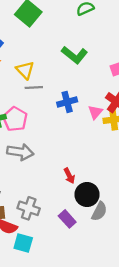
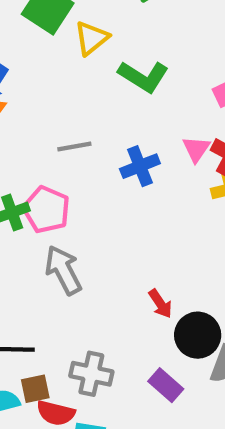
yellow triangle: (25, 70) -> (91, 38), moved, turned 42
pink triangle: (95, 112) -> (196, 149), moved
gray arrow: (20, 152) -> (63, 270), turned -120

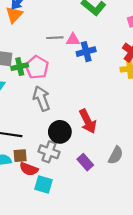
pink triangle: (196, 149) -> (73, 40), moved, turned 48
red arrow: (160, 304) -> (88, 121), size x1.6
black circle: (198, 335) -> (60, 132), moved

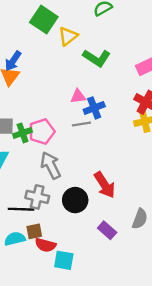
gray line: (55, 38) -> (81, 124), moved
pink pentagon: (37, 67) -> (42, 132), turned 30
gray cross: (49, 152) -> (37, 197), moved

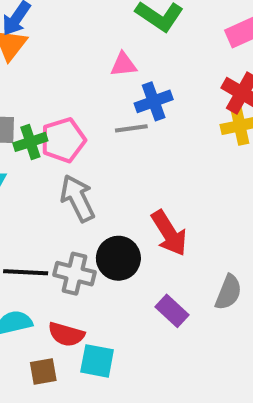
pink triangle: (78, 96) -> (123, 65), moved
gray cross: (37, 197) -> (74, 274), moved
brown square: (34, 231) -> (43, 372), moved

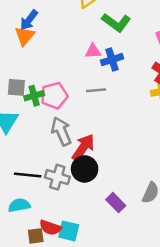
blue cross: (154, 101) -> (112, 60), moved
red arrow: (169, 233) -> (83, 148), moved, turned -116
red semicircle: (66, 334) -> (50, 228), moved

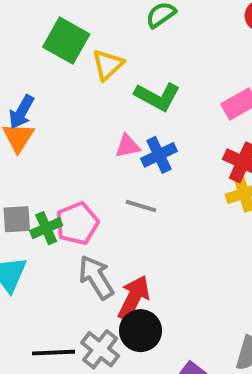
gray line: (96, 90) -> (141, 206), turned 30
gray cross: (57, 177) -> (100, 349), turned 30

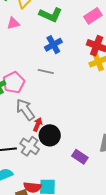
pink triangle: (128, 146) -> (13, 23), moved
red arrow: (134, 298) -> (38, 124), moved, size x0.6

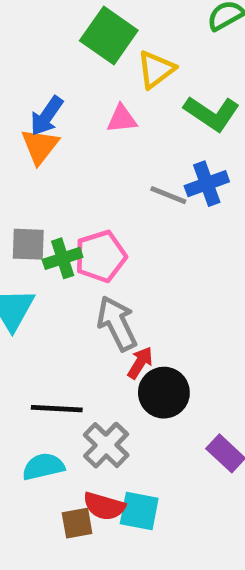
gray line: (46, 71) -> (168, 195), moved
gray cross: (30, 146) -> (106, 445), moved

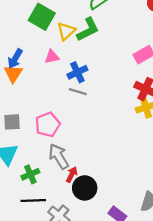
green L-shape: (212, 113) -> (88, 30), moved, turned -55
blue cross: (207, 184) -> (77, 72), moved
green cross: (63, 258) -> (30, 174), moved

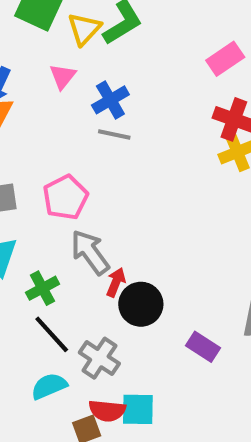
pink triangle: (52, 57) -> (63, 76), turned -35
black line: (33, 201) -> (52, 334), turned 55

